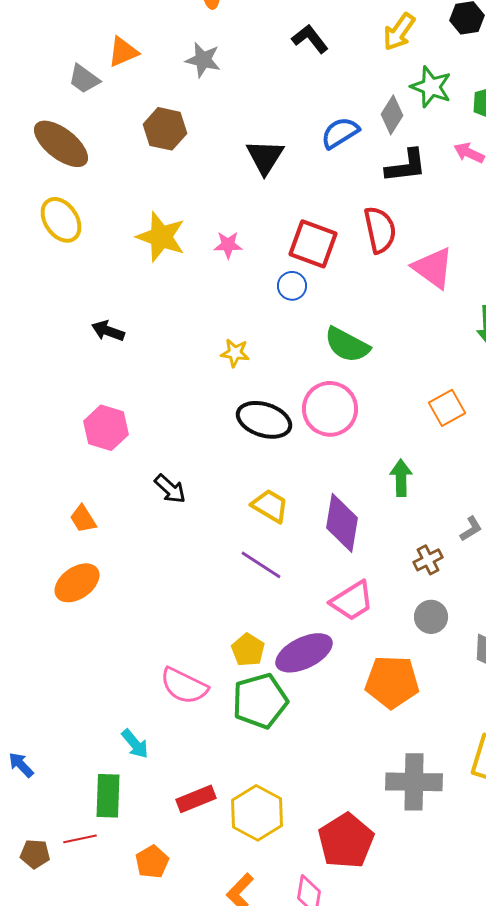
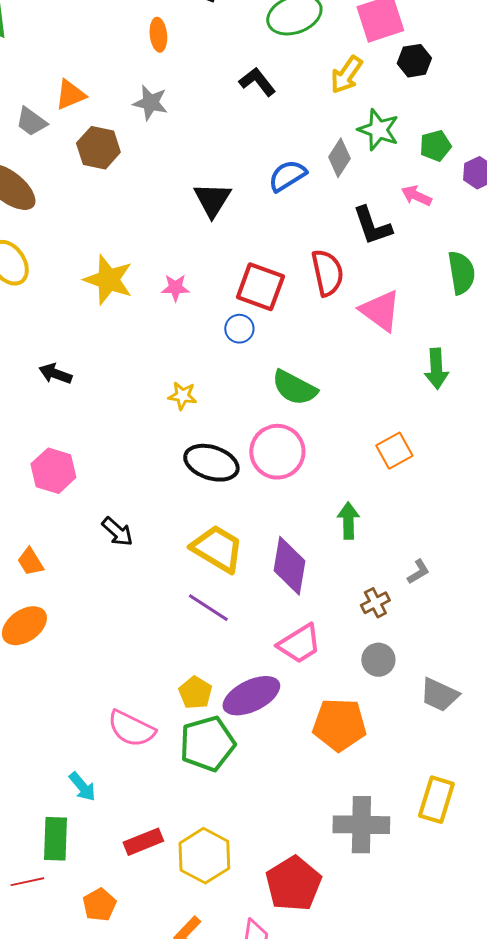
brown hexagon: (165, 129) -> (98, 148), moved
black L-shape: (406, 166) -> (372, 226), moved, turned 78
yellow trapezoid: (270, 506) -> (217, 549), size x1.4

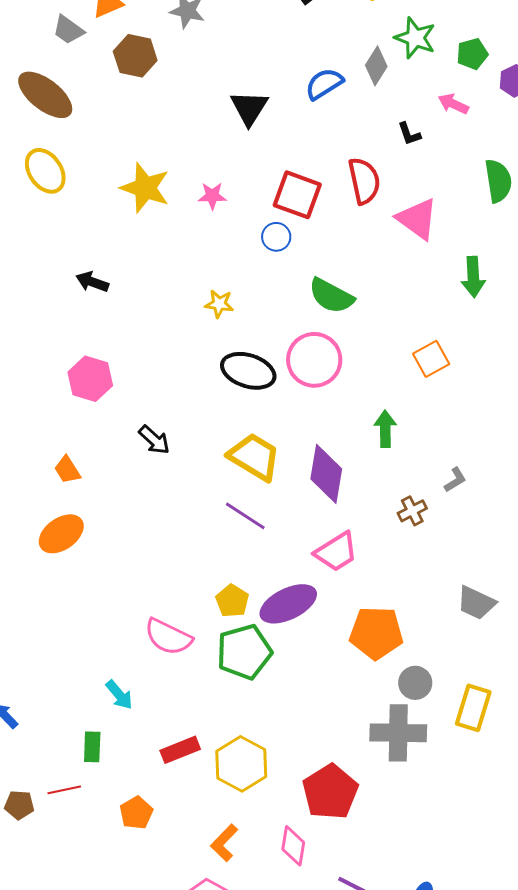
black L-shape: (372, 226) -> (409, 134), size x0.6
gray circle: (378, 660) -> (415, 683), moved
green rectangle: (55, 839) -> (92, 747), size x0.7

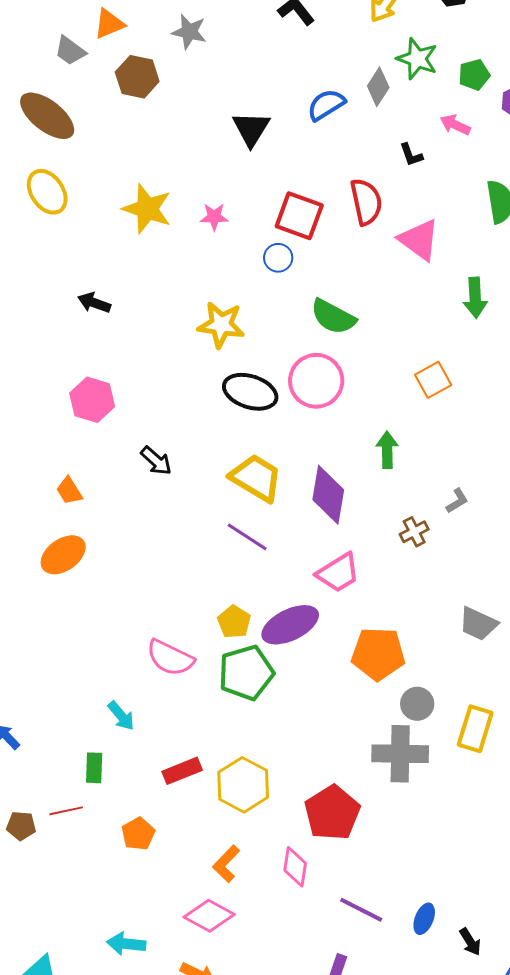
yellow star: (219, 304) -> (221, 325), size x1.6

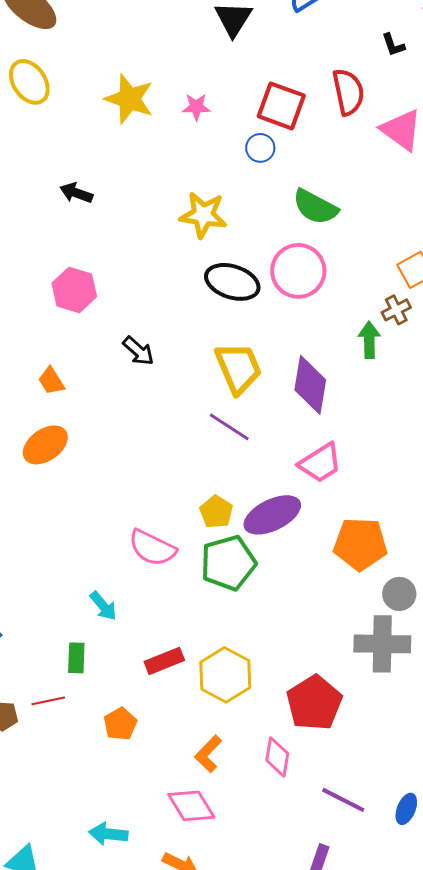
yellow trapezoid: (256, 478) -> (238, 368), turned 36
brown cross: (414, 532) -> (396, 310), moved
pink diamond: (209, 916) -> (191, 806), turned 30

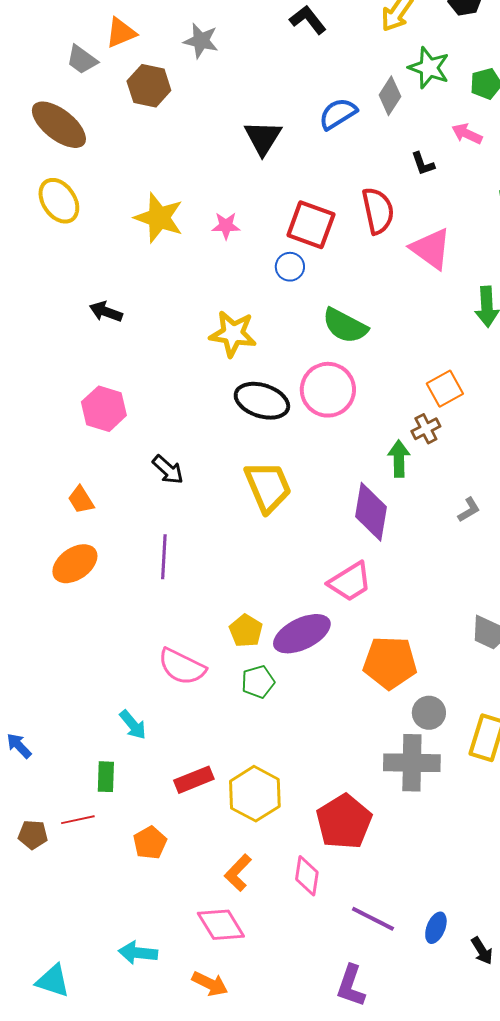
purple diamond: (310, 385) -> (371, 512), moved
purple line: (229, 427) -> (164, 557), moved, turned 60
green pentagon: (228, 563) -> (258, 682), size x0.6

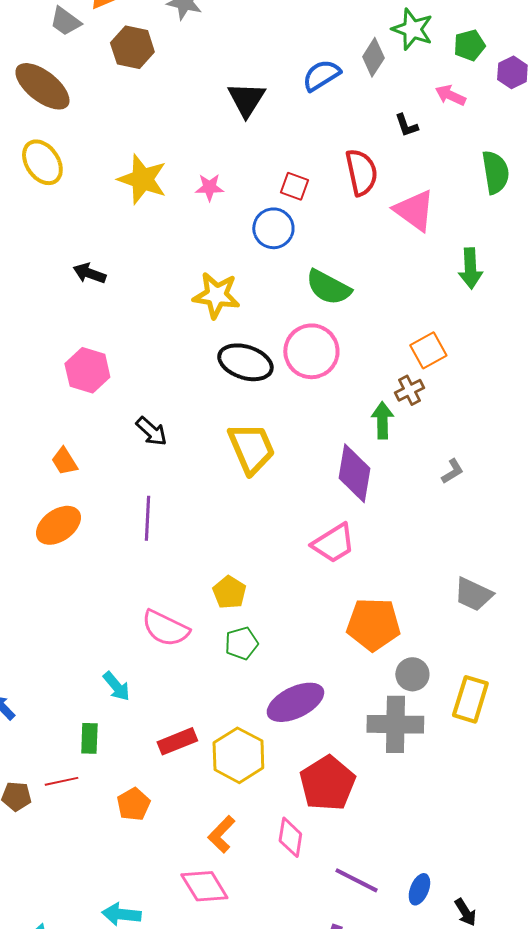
red square: (311, 225) -> (294, 186), size x0.6
blue circle: (290, 267) -> (273, 228), size x1.4
purple ellipse: (302, 634) -> (295, 702), moved

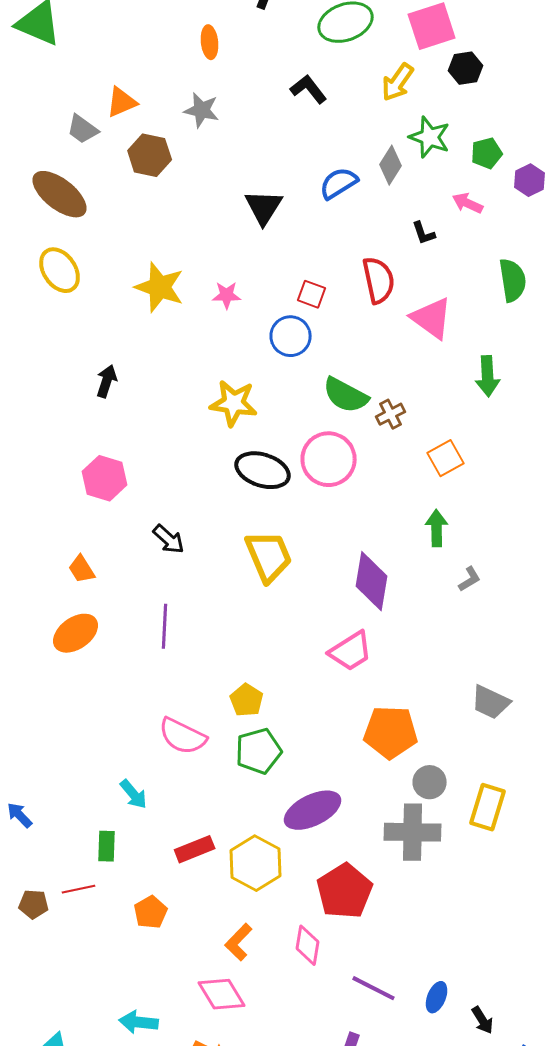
black arrow: (89, 273) -> (107, 381), turned 88
brown cross: (409, 390) -> (391, 414), moved
green arrow: (382, 420) -> (437, 528), moved
green pentagon: (241, 643) -> (259, 751), size x1.4

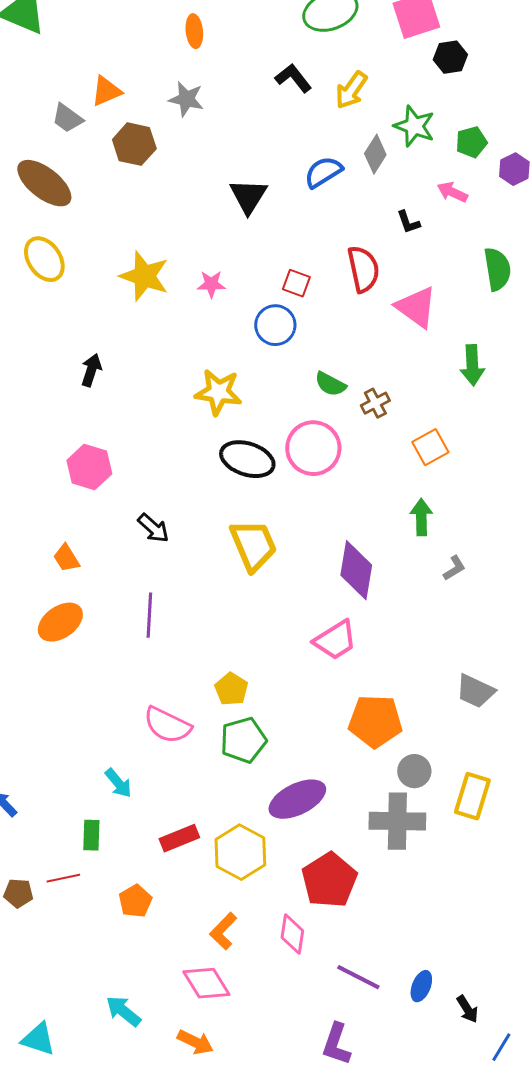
yellow arrow: (398, 82) -> (351, 90), moved
green semicircle: (346, 395) -> (330, 384), size x0.7
cyan arrow: (139, 1022) -> (123, 1011), turned 33

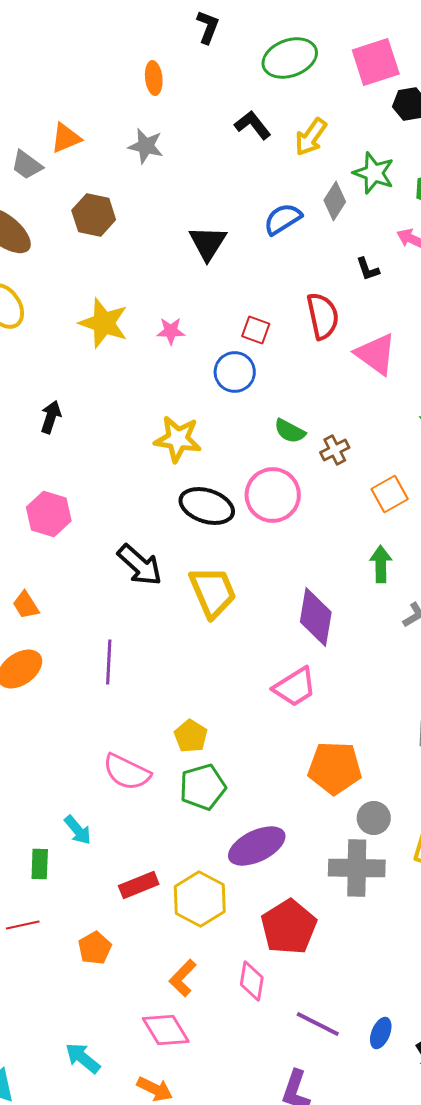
brown hexagon: (134, 144) -> (94, 215), moved
black arrow: (153, 528) -> (140, 565), moved, size x1.4
green rectangle: (91, 835) -> (40, 864), moved

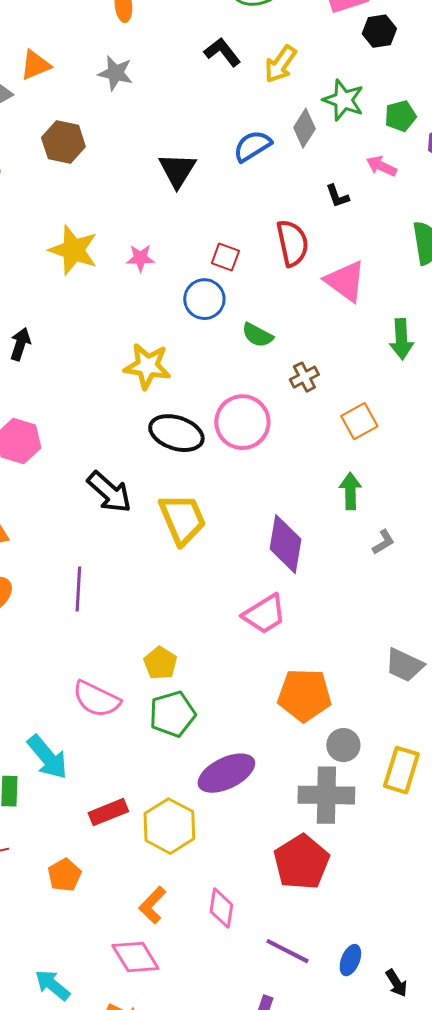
green semicircle: (290, 431) -> (257, 335), moved
cyan arrow: (78, 830) -> (47, 757), size x1.5
red pentagon: (289, 927) -> (301, 862), moved

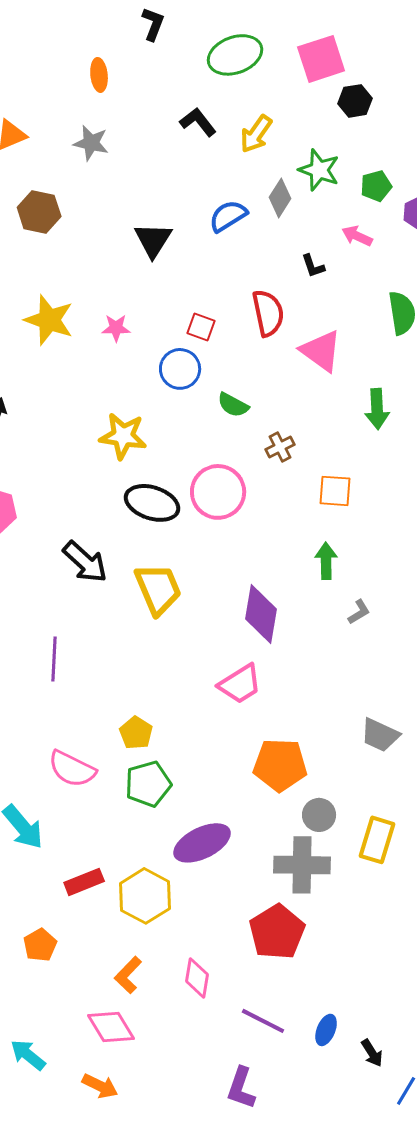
orange square: (359, 421) -> (335, 491), turned 33

